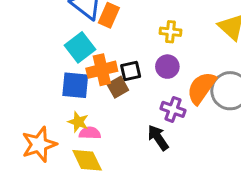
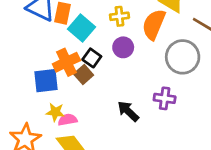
cyan square: (80, 47) -> (81, 28), moved
black square: (131, 71) -> (92, 58), turned -30
orange semicircle: (201, 88) -> (154, 24), moved
purple cross: (173, 109) -> (165, 98), moved

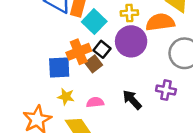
orange semicircle: (154, 24) -> (160, 22), turned 56
purple circle: (123, 47) -> (131, 41), size x1.6
pink semicircle: (68, 120) -> (95, 102), moved

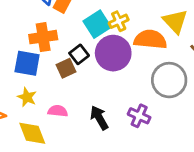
yellow cross: (129, 13) -> (119, 21), turned -35
cyan square: (94, 22) -> (97, 24), moved
orange cross: (79, 52) -> (43, 37), moved

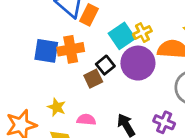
blue square: (27, 63) -> (46, 51), moved

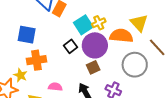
orange cross: (71, 49) -> (36, 60), moved
brown square: (93, 79) -> (93, 67), moved
yellow star: (57, 107) -> (20, 75), moved

